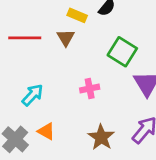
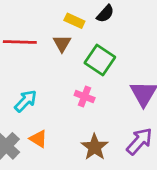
green square: (122, 52) -> (100, 60), moved
pink cross: (90, 89) -> (85, 97), turned 30

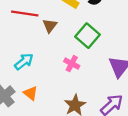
brown triangle: (62, 43) -> (50, 26), moved

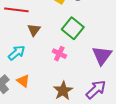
brown triangle: (50, 26) -> (34, 30), moved

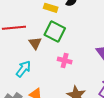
green square: (73, 28) -> (55, 32), moved

